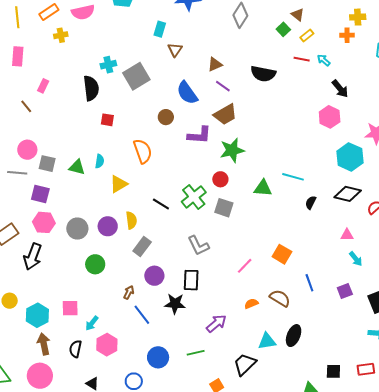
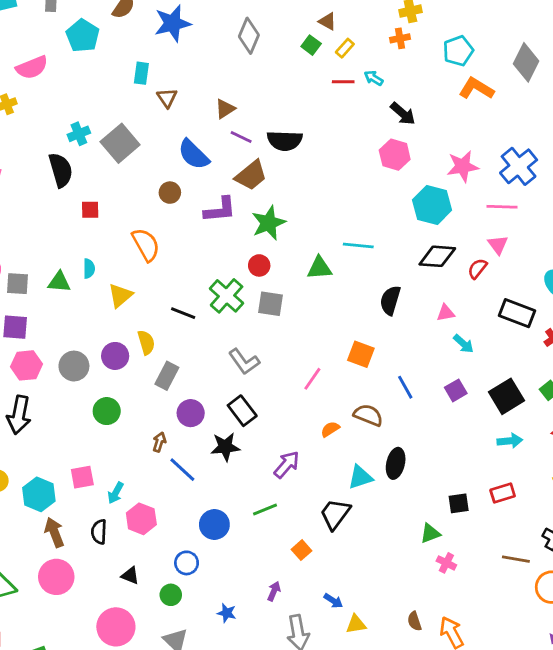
black semicircle: (263, 74) -> (285, 141), moved
black semicircle: (311, 203) -> (390, 300), moved, size x1.5
black rectangle: (191, 280) -> (242, 411), turned -30

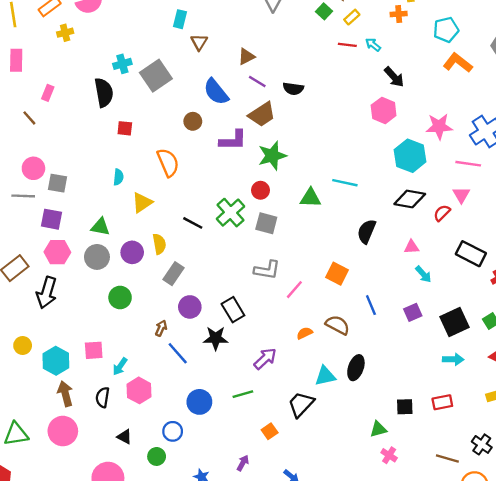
black semicircle: (285, 141) -> (293, 89), size x0.7
green triangle: (59, 282) -> (100, 227), moved
gray L-shape: (244, 362) -> (267, 270), moved, turned -52

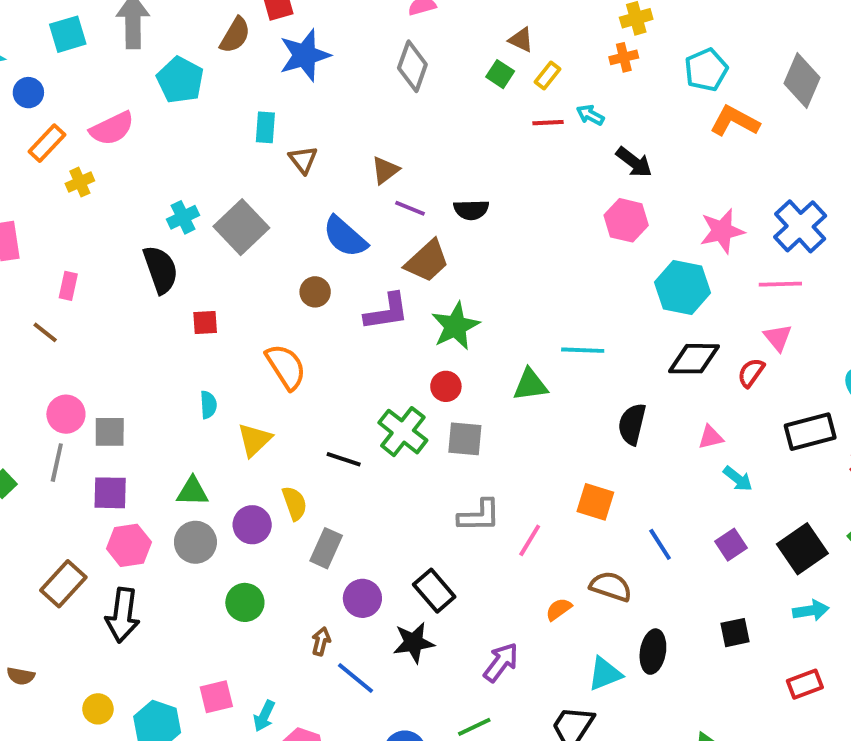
gray line: (23, 196) -> (57, 463), turned -70
black rectangle: (471, 254) -> (810, 432), turned -32
black square: (405, 407) -> (735, 633), moved

